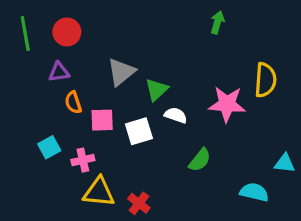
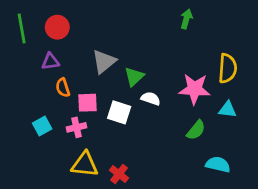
white square: (139, 131) -> (119, 112), turned 35
pink cross: (83, 160) -> (77, 127), moved
green semicircle: (200, 160) -> (196, 130), moved
cyan triangle: (285, 163) -> (228, 110), moved

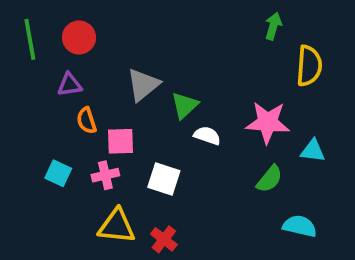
green arrow: (186, 19) -> (273, 26), moved
yellow semicircle: (228, 68) -> (309, 66), moved
white square: (119, 112) -> (164, 179), moved
cyan square: (42, 126) -> (58, 173), turned -36

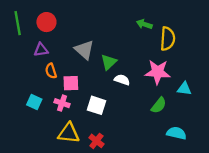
green arrow: (273, 26) -> (144, 24), moved, turned -88
yellow semicircle: (309, 66) -> (168, 39), moved
gray triangle: (143, 85) -> (84, 50), turned -40
pink cross: (105, 175) -> (62, 103), turned 32

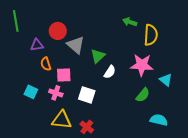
red circle: (46, 22) -> (58, 31), moved
white semicircle: (122, 80) -> (110, 72), turned 104
cyan triangle: (184, 89) -> (166, 80), turned 32

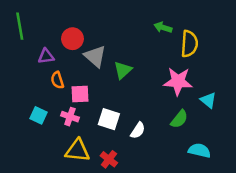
white semicircle: (110, 72) -> (138, 130), moved

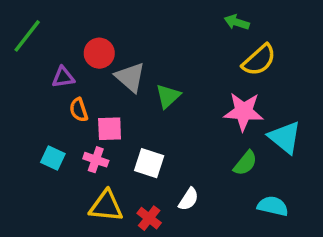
green line: (20, 26) -> (27, 36), turned 48
green arrow: (163, 27) -> (237, 22), moved
yellow semicircle: (189, 44) -> (259, 60), turned 44
cyan triangle: (208, 100) -> (285, 137), size x1.5
white semicircle: (138, 130) -> (189, 199), moved

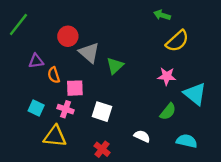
purple triangle: (63, 77) -> (36, 61), moved
pink star: (244, 112) -> (167, 76), size x0.7
white semicircle: (189, 199) -> (142, 136), moved, turned -98
yellow triangle: (106, 206) -> (55, 136), moved

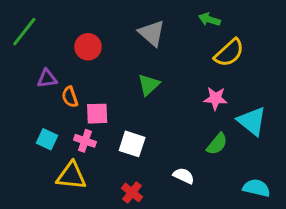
gray triangle: (89, 53) -> (152, 33), moved
cyan semicircle: (187, 141) -> (256, 188), moved

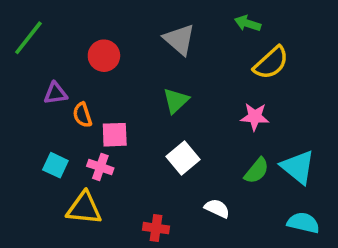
cyan triangle: (252, 121) -> (298, 167), moved
white square: (132, 144) -> (183, 158), moved, turned 32
red cross: (132, 192) -> (156, 228), turned -30

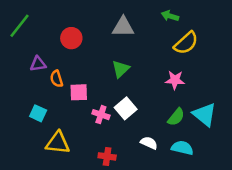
gray triangle: (179, 40) -> (123, 27), turned -40
pink cross: (100, 167) -> (101, 115), moved
cyan semicircle: (303, 223) -> (182, 148), moved

